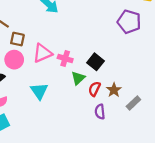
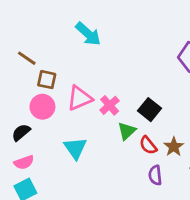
pink cross: (65, 59) -> (110, 105), turned 32
red semicircle: (94, 89) -> (148, 145), turned -64

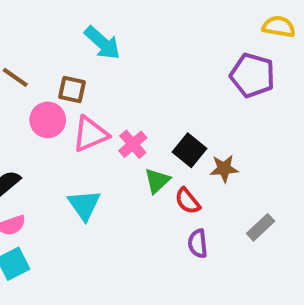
brown square: (47, 80) -> (72, 89), moved
pink circle: (42, 107) -> (48, 120), moved
brown star: (174, 147) -> (224, 169), moved, turned 30

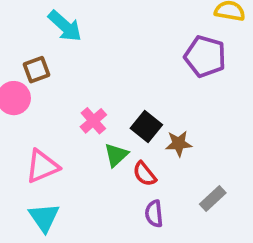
brown square: (72, 89) -> (36, 70), turned -32
pink triangle: (90, 134) -> (42, 166), moved
cyan triangle: (84, 205) -> (44, 217), moved

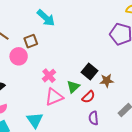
pink cross: (93, 121) -> (49, 76), moved
pink triangle: (42, 166) -> (54, 97), moved
red semicircle: (145, 174) -> (88, 97), turned -96

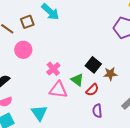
brown square: (31, 41) -> (27, 22), moved
green triangle: (73, 87) -> (77, 80), turned -40
pink triangle: (54, 97) -> (58, 90), turned 30

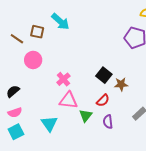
brown square: (27, 22) -> (37, 32), turned 32
green triangle: (77, 80) -> (86, 116), moved, turned 32

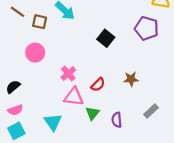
brown line: (17, 39) -> (18, 12), moved
black square: (104, 75) -> (106, 38), moved
red semicircle: (103, 100) -> (98, 85), moved

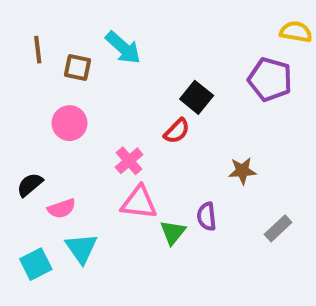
brown line: (18, 12) -> (38, 50), turned 48
red semicircle: (98, 85) -> (177, 131), moved
pink semicircle: (15, 110) -> (62, 209), moved
purple semicircle: (117, 120) -> (207, 216), moved
cyan triangle: (53, 122) -> (81, 248), moved

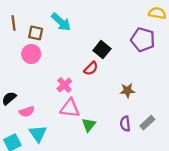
pink circle: (70, 123) -> (31, 54), moved
purple semicircle: (207, 216) -> (125, 124), moved

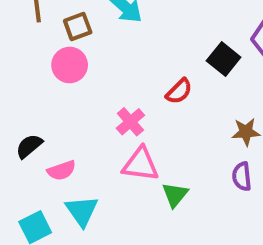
brown square: (36, 33) -> (78, 27), turned -32
black square: (102, 50) -> (224, 59), moved
purple semicircle: (125, 124) -> (242, 176), moved

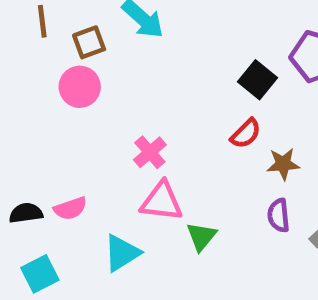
red semicircle: (179, 91) -> (246, 134), moved
black semicircle: (29, 146) -> (26, 213), moved, turned 32
cyan triangle: (82, 211) -> (122, 253), moved, turned 33

